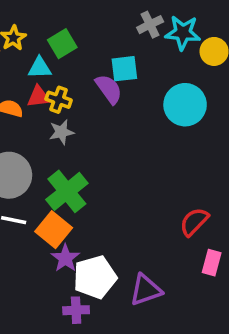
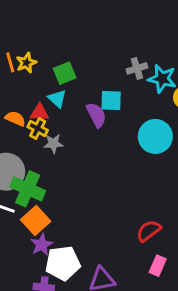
cyan triangle: (40, 68) -> (57, 99), moved, turned 36
yellow cross: (59, 100) -> (38, 128), moved
green cross: (67, 191) -> (28, 189), moved, turned -36

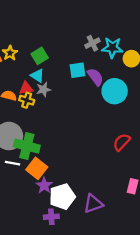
purple semicircle: (96, 115) -> (95, 77), moved
gray star: (53, 144) -> (44, 89), moved
red semicircle: (149, 231) -> (122, 142), moved

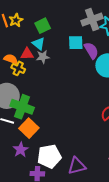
gray cross: (92, 43) -> (92, 19), size x1.5
yellow cross: (27, 100) -> (18, 68), moved
purple star: (44, 185) -> (21, 150), moved

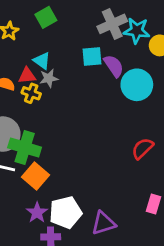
green square: (43, 26) -> (46, 17), moved
yellow cross: (18, 68) -> (31, 93), moved
purple star: (21, 150) -> (37, 212), moved

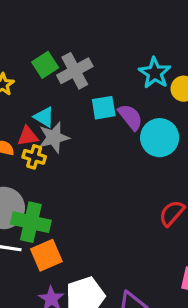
gray cross: (112, 24) -> (75, 71), moved
cyan star: (137, 31) -> (155, 73), turned 30
gray star: (49, 78) -> (54, 137), size x1.4
orange square: (36, 176) -> (46, 255), turned 30

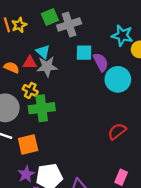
cyan star: (155, 73) -> (122, 35), turned -30
yellow cross: (34, 157) -> (30, 90), moved
green cross: (31, 222) -> (42, 108), moved, turned -30

